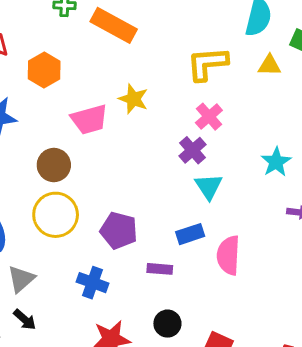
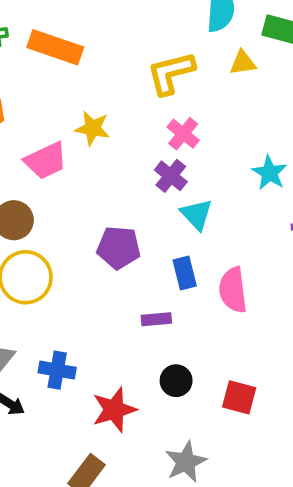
purple pentagon: (119, 231) -> (119, 248), moved
blue rectangle: (190, 234) -> (185, 273), turned -76
blue cross: (92, 283) -> (57, 370), moved

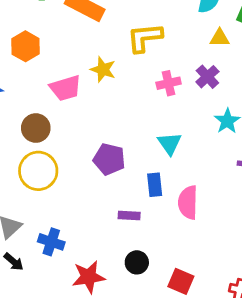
yellow L-shape: (171, 73) -> (145, 38), moved
pink cross: (183, 134) -> (169, 83), turned 30
purple cross: (171, 176) -> (207, 77), moved

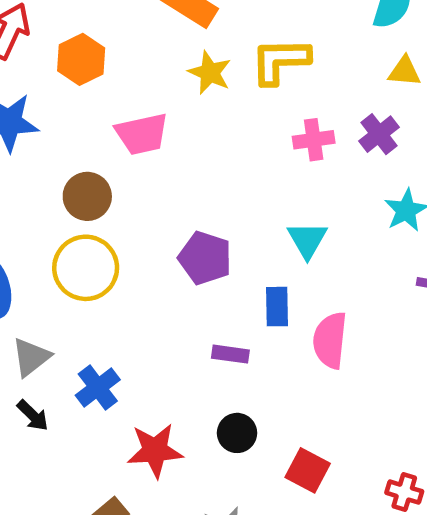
yellow star: (103, 69) -> (210, 73), moved
blue cross: (51, 242) -> (98, 387), turned 30

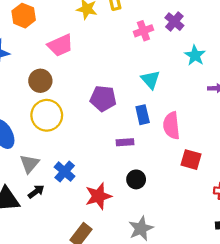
black arrow: (33, 415) -> (36, 192), turned -70
red square: (308, 470) -> (191, 160), moved

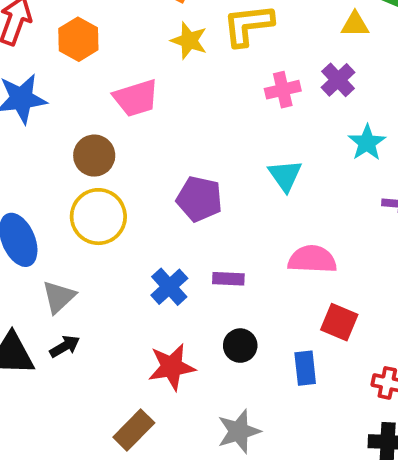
blue rectangle: (143, 115) -> (305, 368), moved
pink semicircle: (171, 126) -> (312, 259), turned 92
blue cross: (65, 172) -> (169, 287), moved

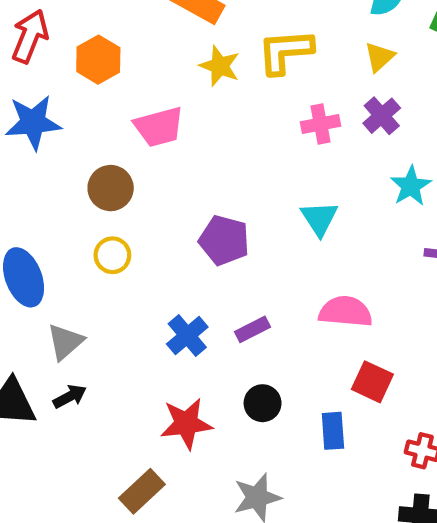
yellow triangle: (355, 24) -> (380, 57), moved, turned -44
yellow circle: (98, 217) -> (112, 255), size x0.6
purple rectangle: (228, 279) -> (253, 329), turned -32

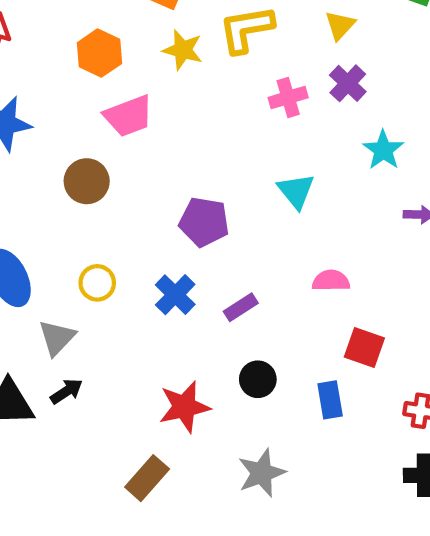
orange hexagon: (98, 60) -> (99, 53), moved
yellow circle: (112, 255) -> (97, 283), moved
pink semicircle: (345, 312) -> (331, 281), size x0.7
blue cross: (187, 336) -> (175, 295), moved

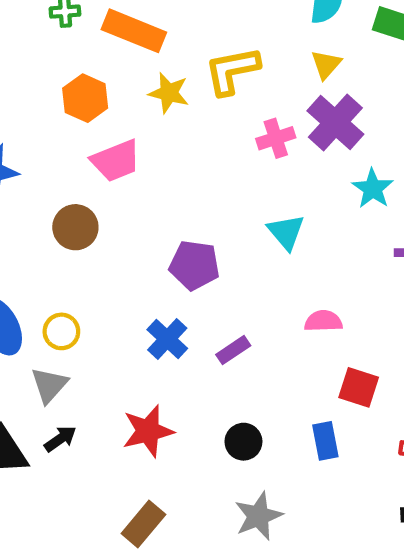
purple cross: (348, 83) -> (335, 122), size x1.5
yellow circle: (97, 283) -> (61, 331), moved
black circle: (258, 379) -> (243, 442), moved
red star: (184, 407) -> (148, 431), moved

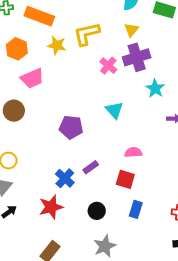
purple cross: (335, 122) -> (137, 57), turned 32
pink cross: (276, 138) -> (108, 66), turned -30
blue cross: (167, 339) -> (65, 178), moved
red square: (359, 387) -> (125, 179), moved
blue rectangle: (325, 441) -> (136, 209), turned 30

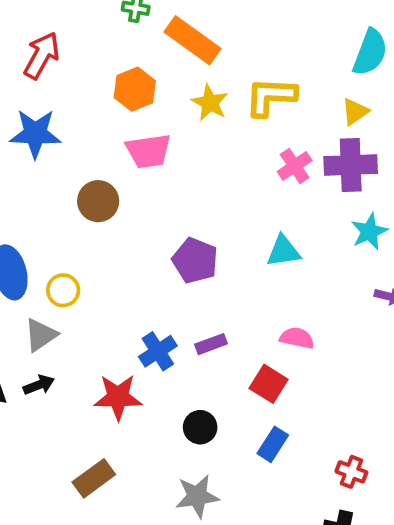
cyan triangle: (114, 110) -> (283, 251), turned 48

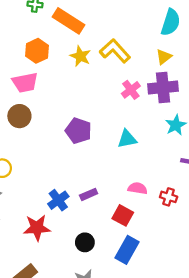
yellow L-shape: (271, 97) -> (115, 51), turned 48
pink trapezoid: (148, 151) -> (25, 83), moved
purple pentagon: (195, 261) -> (78, 131), moved
blue rectangle: (273, 444) -> (127, 250), size x1.4
red cross: (351, 472) -> (169, 197), moved

